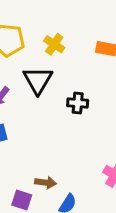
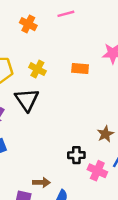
black cross: (78, 103) -> (76, 155), moved

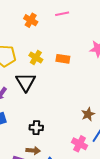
orange rectangle: (80, 68) -> (63, 59), moved
black cross: (76, 155) -> (36, 128), moved

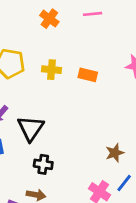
yellow cross: (36, 58) -> (52, 70), turned -32
black triangle: (26, 82) -> (31, 128), moved

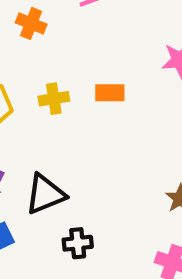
black triangle: (31, 128) -> (45, 194), turned 48

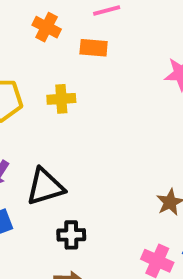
orange rectangle: (110, 93) -> (94, 48), moved

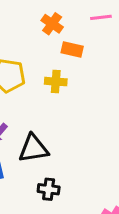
orange rectangle: (94, 48) -> (72, 49), moved

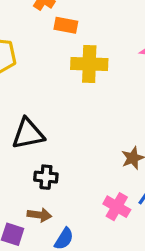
yellow cross: (56, 82) -> (89, 64), moved, size x1.5

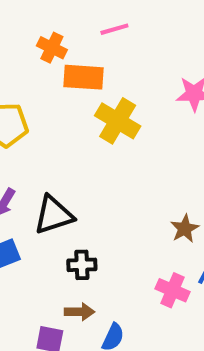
orange rectangle: (66, 25) -> (83, 77), size x1.4
yellow cross: (89, 64) -> (118, 121), turned 36

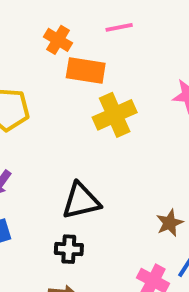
yellow cross: (118, 121) -> (115, 115), turned 30
black triangle: (54, 215) -> (81, 201), moved

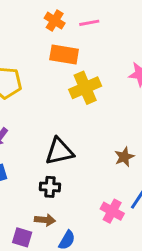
orange cross: (58, 40) -> (55, 21), moved
brown star: (170, 223) -> (124, 157), moved

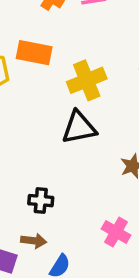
orange rectangle: (64, 55) -> (34, 53), moved
black triangle: (59, 151) -> (79, 128), moved

